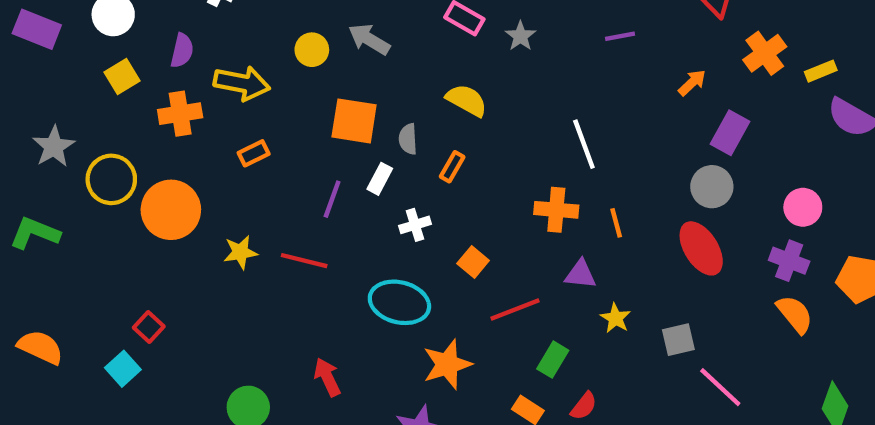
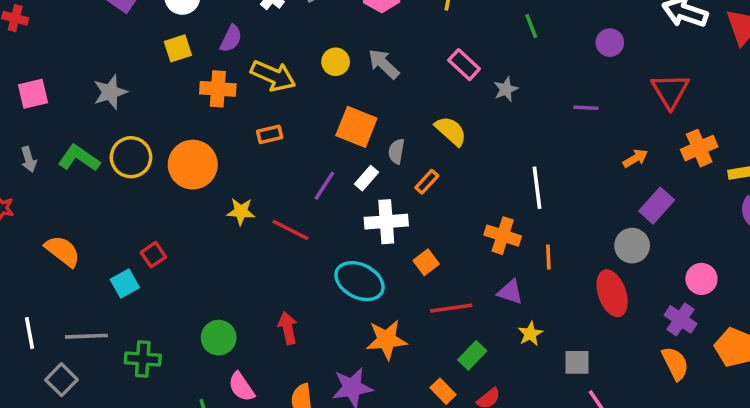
yellow circle: (111, 179) -> (131, 157), moved
white cross: (415, 225) -> (386, 222), size x1.6

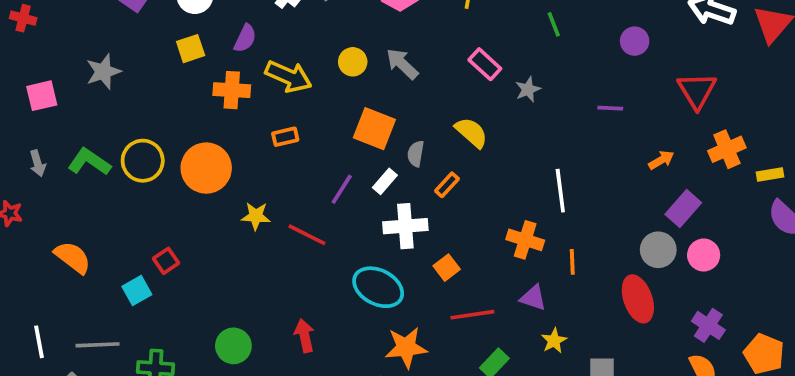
gray star: (110, 92) -> (103, 72), moved
pink circle: (701, 279) -> (704, 255), moved

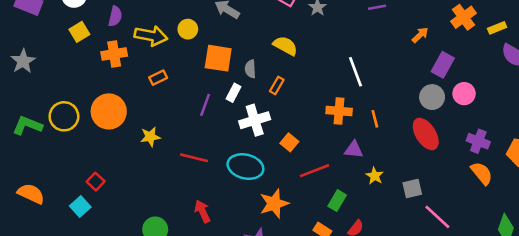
yellow circle: (353, 62) -> (188, 29), moved
red line: (307, 235) -> (194, 158), moved

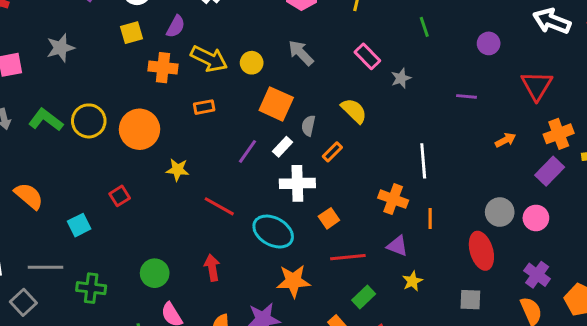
purple rectangle: (443, 65) -> (550, 171), moved
red square: (96, 182) -> (120, 196), moved
gray square: (412, 189) -> (470, 300), moved

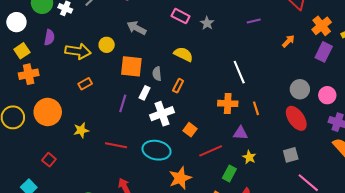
orange cross: (163, 68) -> (29, 74), moved
pink circle: (536, 218) -> (327, 95), moved
yellow star: (412, 281) -> (249, 157), moved
gray square: (470, 300) -> (291, 155), moved

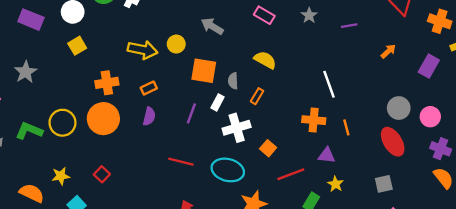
gray star: (207, 23) -> (309, 15), moved
orange cross: (322, 26) -> (440, 21), moved, turned -36
purple semicircle: (49, 37) -> (149, 116), moved
orange cross: (29, 74) -> (107, 83), moved
yellow star: (81, 130) -> (61, 176), moved

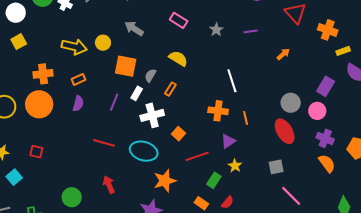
gray star: (309, 15) -> (216, 30), moved
purple rectangle: (429, 66) -> (326, 86), moved
gray semicircle: (233, 81) -> (150, 75), turned 32
purple triangle: (327, 155) -> (228, 141), turned -42
red square: (102, 174) -> (36, 152), turned -32

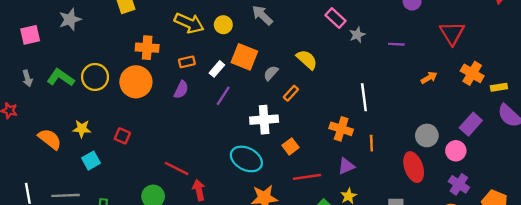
pink rectangle: (179, 20) -> (335, 18), moved
orange cross: (328, 30) -> (472, 73), moved
white rectangle: (137, 93) -> (217, 69), moved
red line: (104, 143) -> (177, 168), moved

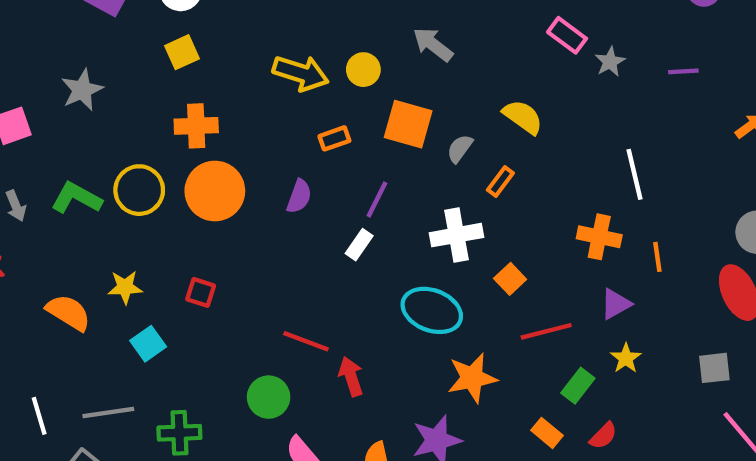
orange cross: (147, 48) -> (196, 126), moved
orange rectangle: (187, 62) -> (334, 138), moved
white rectangle: (217, 69) -> (359, 245), moved

